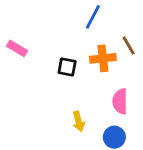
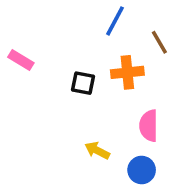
brown line: (129, 46) -> (159, 42), moved
yellow arrow: (79, 121) -> (97, 150), turned 132

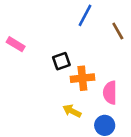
orange cross: (127, 72) -> (82, 78), moved
black square: (83, 83) -> (61, 61), turned -30

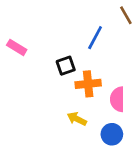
blue line: (85, 15) -> (95, 38), moved
brown line: (118, 31) -> (126, 15), moved

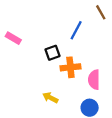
yellow arrow: (77, 119) -> (50, 98), moved

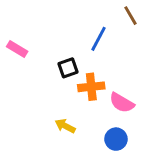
pink semicircle: (94, 80) -> (122, 103), turned -60

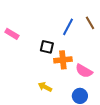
brown line: (131, 16) -> (90, 23), moved
black square: (68, 68) -> (47, 47), turned 32

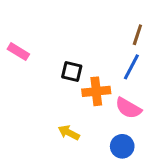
brown line: (90, 23) -> (137, 35), turned 48
blue line: (68, 27) -> (131, 67), moved

